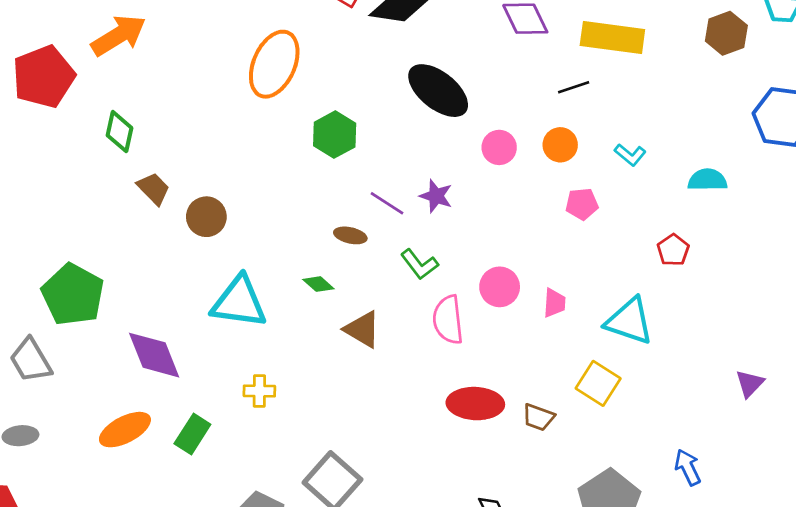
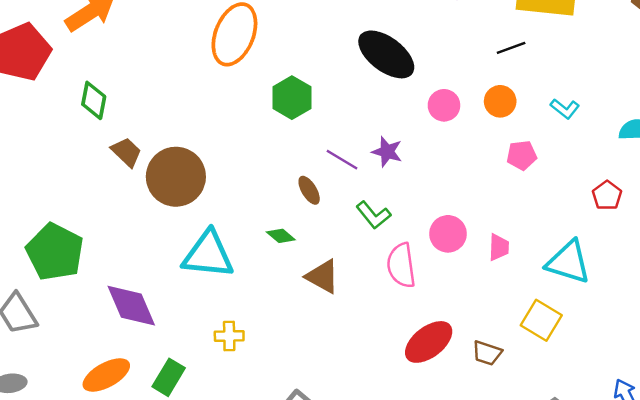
brown circle: (206, 217) -> (176, 177), size x1.6
brown ellipse: (350, 235) -> (309, 190), turned 48
red ellipse: (475, 404) -> (429, 342), turned -39

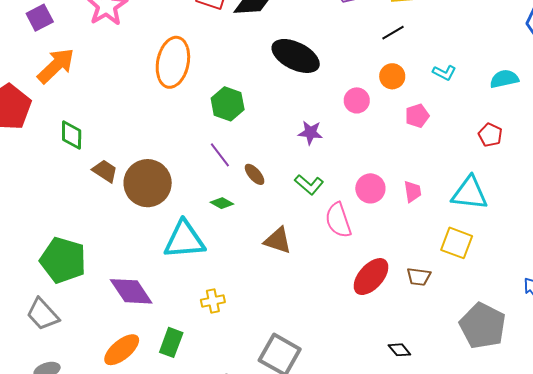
pink circle: (444, 105) -> (357, 100), moved
purple line: (342, 160) -> (220, 155), moved, turned 32
green diamond: (281, 236) -> (222, 203), moved

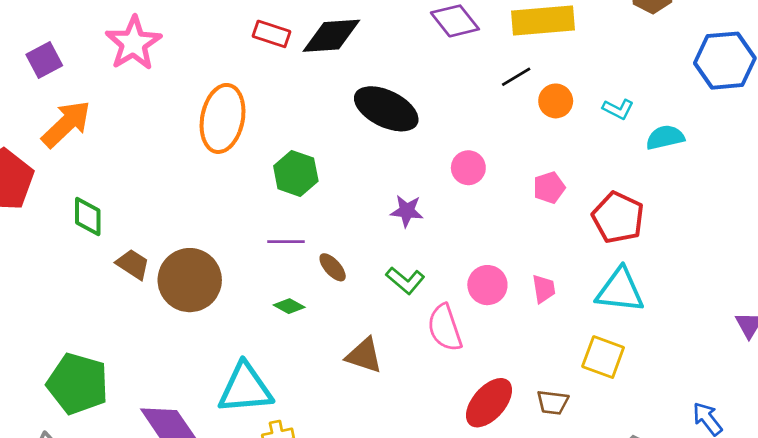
cyan L-shape: (444, 73) -> (618, 109), moved
orange circle: (392, 76) -> (556, 101), moved
red pentagon: (490, 135) -> (618, 218), moved, size x1.6
purple line: (220, 155) -> (286, 242), turned -52
cyan triangle: (184, 240) -> (245, 388), moved

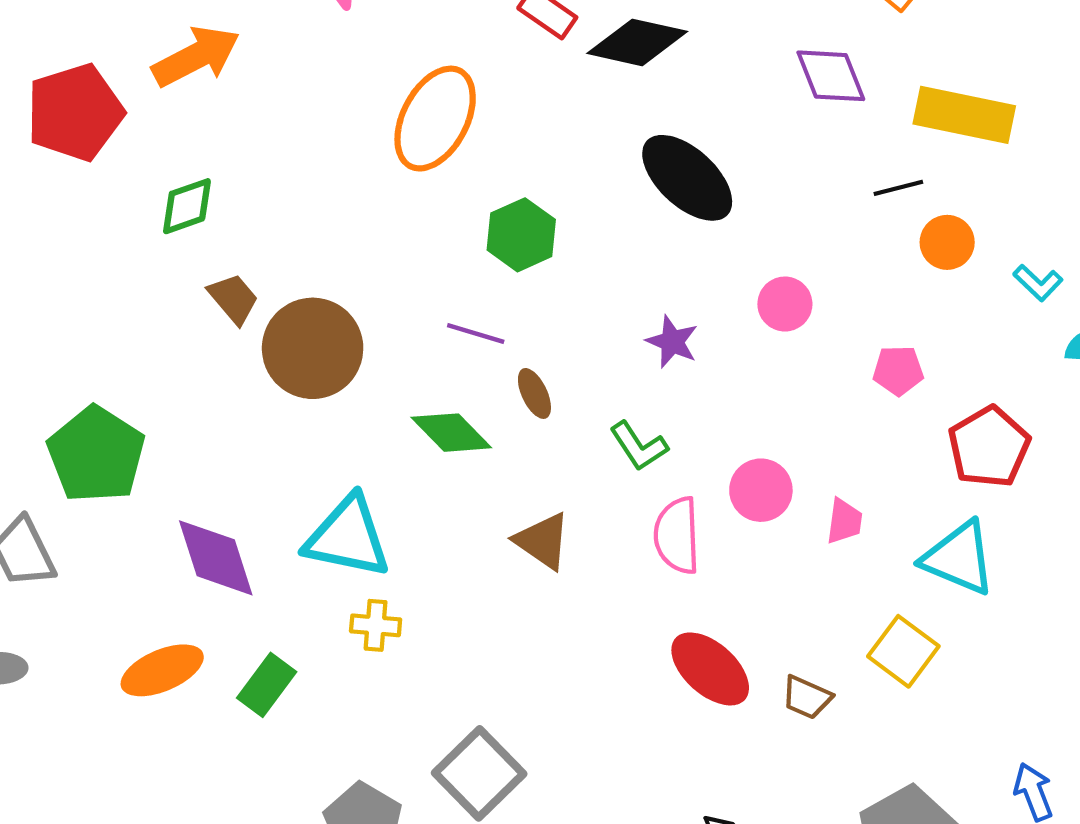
green diamond: (88, 217) -> (187, 206), turned 54
green diamond: (289, 306) -> (451, 433), size x1.6
red ellipse: (489, 403) -> (710, 669), turned 74

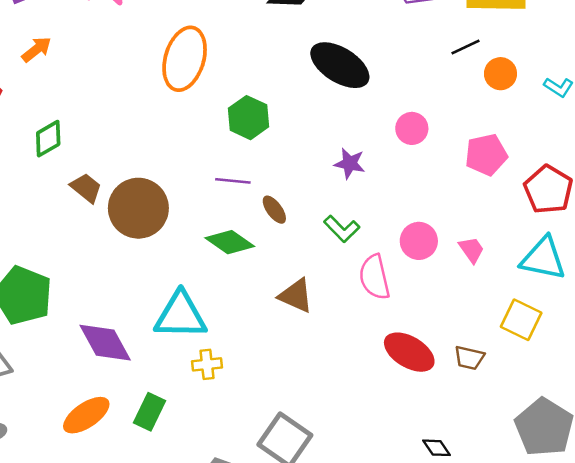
orange arrow: (196, 56) -> (37, 49), size x0.6
pink pentagon: (898, 370) -> (486, 155), size x1.4
pink trapezoid: (844, 521) -> (472, 250), turned -32

